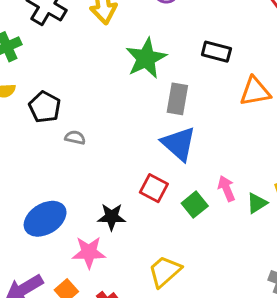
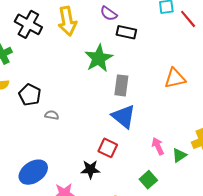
black rectangle: (216, 52) -> (126, 32), moved
green square: (195, 205) -> (148, 180), moved
black star: (112, 217) -> (90, 169), moved

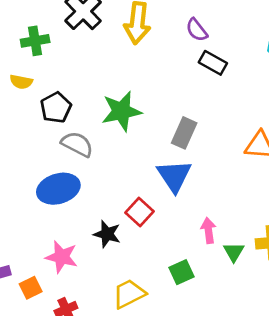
green star: (99, 58) -> (121, 111), moved
gray semicircle: (52, 115) -> (77, 144), size x1.6
green triangle: (179, 155) -> (234, 252), turned -42
blue ellipse: (33, 172) -> (58, 189), moved

